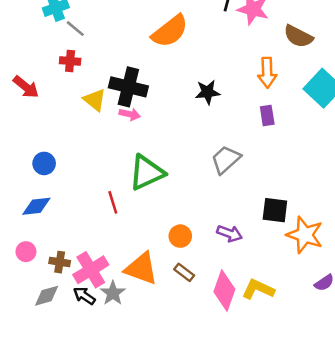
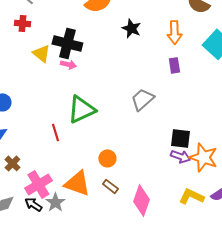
black star: (208, 92) -> (131, 28), moved, turned 30
purple arrow: (230, 233) -> (180, 156), moved
brown cross: (60, 262) -> (12, 163), moved, turned 35
yellow L-shape: (258, 289) -> (191, 196), moved

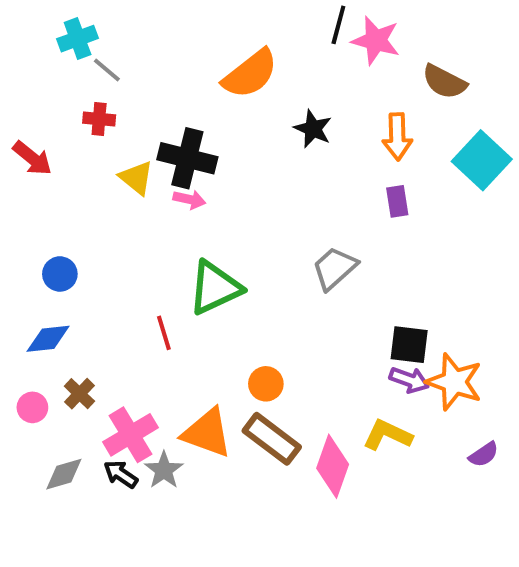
brown rectangle: (110, 186) -> (272, 439), size x1.8
yellow L-shape: (191, 196) -> (388, 435), moved

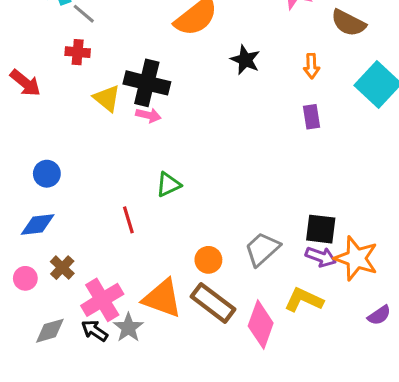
orange arrow: (397, 137) -> (312, 66), size x0.7
gray trapezoid: (335, 268) -> (262, 249), moved
green triangle: (215, 288) -> (168, 184), size x0.6

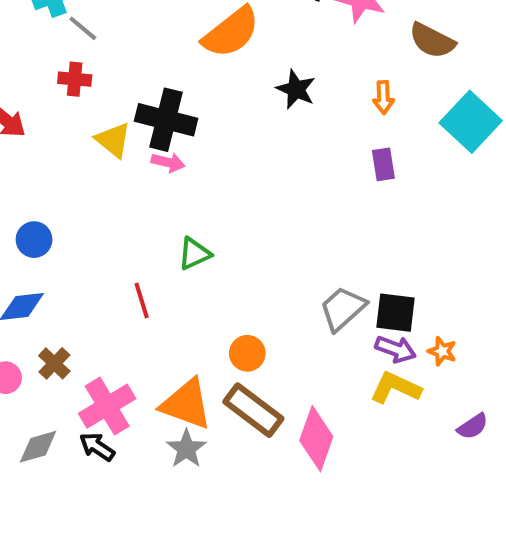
gray trapezoid: (262, 249) -> (343, 309), moved
orange star: (356, 258) -> (442, 351), size x0.5
yellow L-shape: (304, 300) -> (396, 388), moved
gray star: (128, 328) -> (186, 449), moved

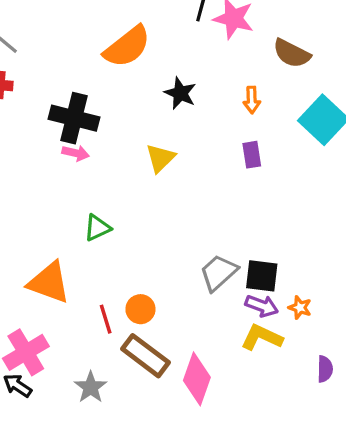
yellow triangle: (113, 140) -> (160, 158), moved, turned 36
red line: (142, 300) -> (106, 319), moved
orange triangle: (186, 404) -> (49, 283), moved
purple semicircle: (473, 426) -> (325, 369), turned -55

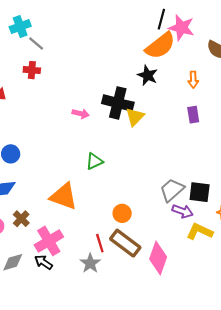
orange semicircle: (127, 47) -> (160, 46), moved
black cross: (74, 118) -> (118, 103), moved
purple arrow: (262, 306) -> (183, 211), moved
red line: (106, 319) -> (100, 243), moved

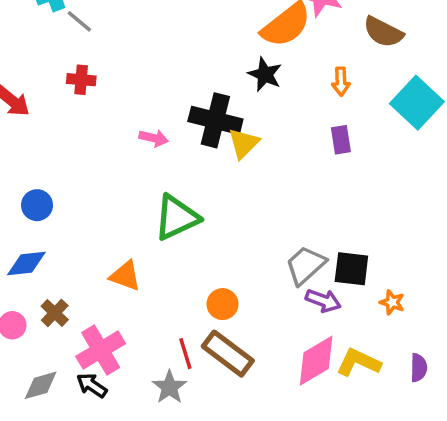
red cross: (32, 70) -> (81, 80), moved
green triangle: (94, 161) -> (177, 218), size x1.6
orange triangle: (64, 196) -> (125, 276), size x0.7
yellow L-shape: (200, 231) -> (359, 362), moved
pink diamond: (158, 258) -> (316, 361), moved, turned 40

